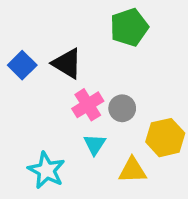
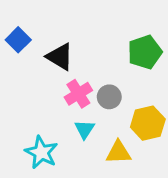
green pentagon: (129, 27) -> (145, 52), moved
blue square: (22, 65) -> (18, 40), moved

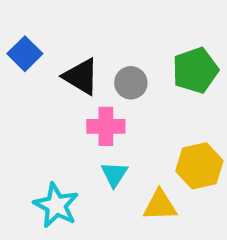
pink cross: (78, 94) -> (106, 126), turned 32
gray circle: (109, 97) -> (131, 83), moved

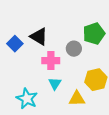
blue square: (25, 54) -> (15, 44), moved
gray circle: (131, 83) -> (74, 49), moved

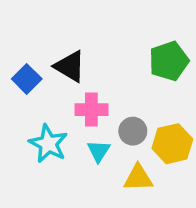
gray circle: (74, 49) -> (133, 131), moved
cyan star: (27, 99) -> (48, 144), moved

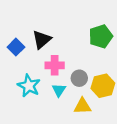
black triangle: (70, 66) -> (42, 40), turned 48

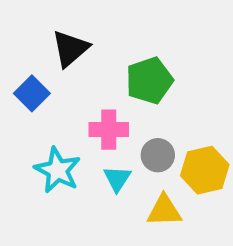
green pentagon: (101, 36) -> (149, 81), moved
black triangle: (42, 40) -> (70, 49), moved

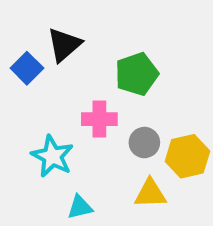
blue square: (32, 93) -> (27, 68), moved
cyan triangle: (117, 179) -> (80, 207), moved, turned 44

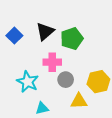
black triangle: (64, 45) -> (45, 31), moved
gray circle: (144, 143) -> (66, 80), moved

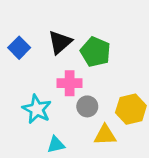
green pentagon: (72, 39) -> (95, 52), turned -30

